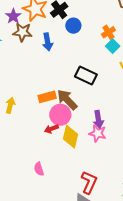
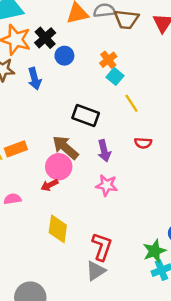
orange rectangle: (47, 97) -> (16, 149), moved
purple arrow: (98, 119) -> (104, 151), moved
yellow diamond: (71, 137) -> (58, 229), moved
pink semicircle: (39, 169) -> (12, 199), moved, turned 104

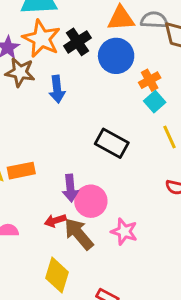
blue circle: (64, 56) -> (116, 56), moved, size x1.5
brown arrow: (65, 147) -> (79, 234), moved
purple arrow: (104, 151) -> (70, 188), moved
pink circle: (59, 167) -> (91, 201), moved

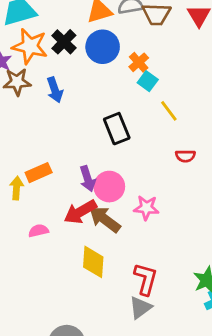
black rectangle: (112, 143) -> (117, 129), turned 52
red arrow: (55, 221) -> (80, 212), size x1.6

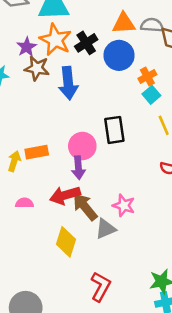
blue arrow: (55, 90) -> (68, 83), size x1.4
pink circle: (109, 187) -> (82, 146), moved
red L-shape: (146, 279) -> (101, 287), moved
gray triangle: (140, 308) -> (106, 229), moved

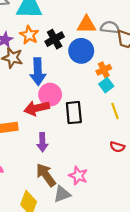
orange star: (55, 40) -> (29, 35), size x0.7
pink circle: (82, 146) -> (50, 95), moved
red arrow: (65, 195) -> (37, 108), moved

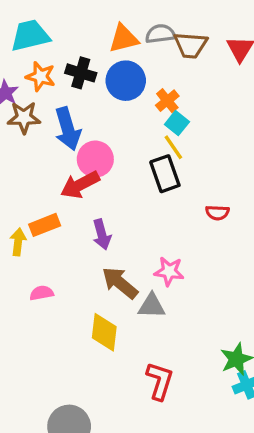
black cross: (55, 39) -> (81, 73), turned -30
yellow line: (115, 111) -> (173, 147), moved
black rectangle: (74, 113) -> (165, 174), moved
gray triangle: (62, 194) -> (152, 306), turned 36

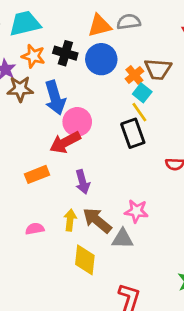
brown trapezoid: (191, 45) -> (158, 69), moved
yellow arrow: (18, 242) -> (70, 220), moved

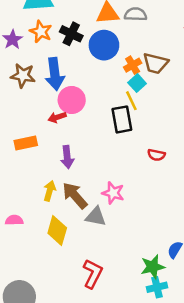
brown star: (20, 89) -> (23, 75), moved
red arrow: (65, 142) -> (57, 117), size x0.6
pink semicircle: (35, 229) -> (14, 220), moved

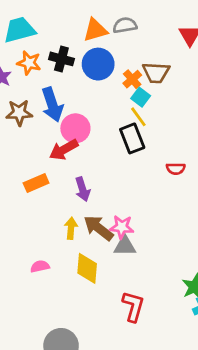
red arrow: (57, 117) -> (64, 150), size x1.5
pink star: (113, 193) -> (122, 227), moved

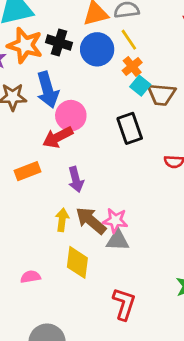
orange star: (29, 63) -> (25, 45), size x1.4
brown trapezoid: (156, 73) -> (161, 94), moved
yellow line: (138, 117) -> (129, 40), moved
pink semicircle: (40, 266) -> (30, 277), moved

